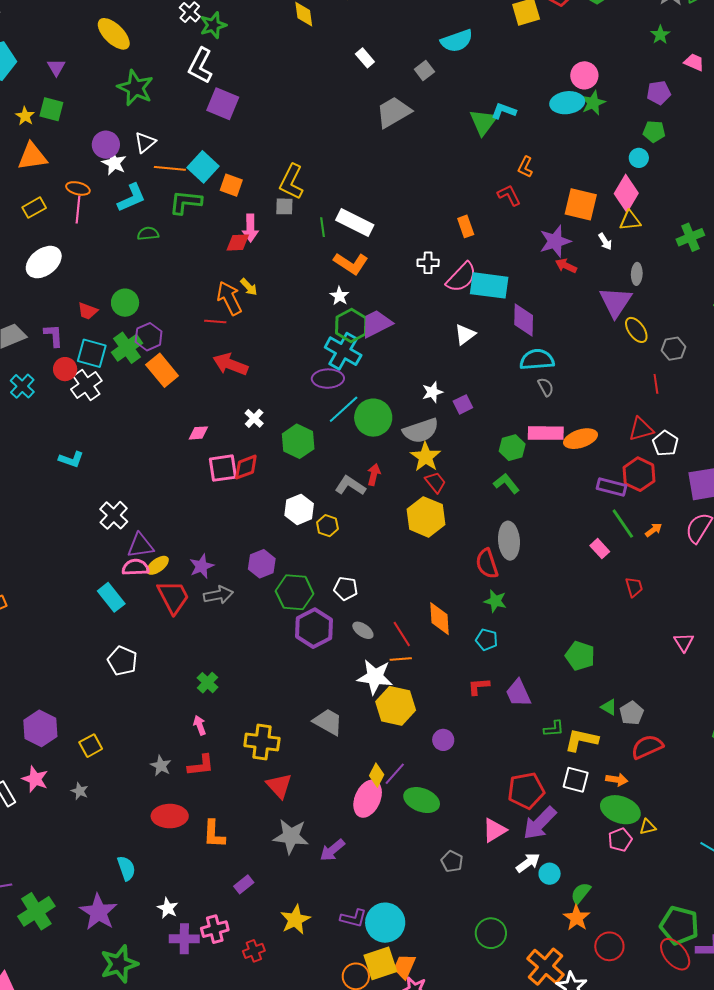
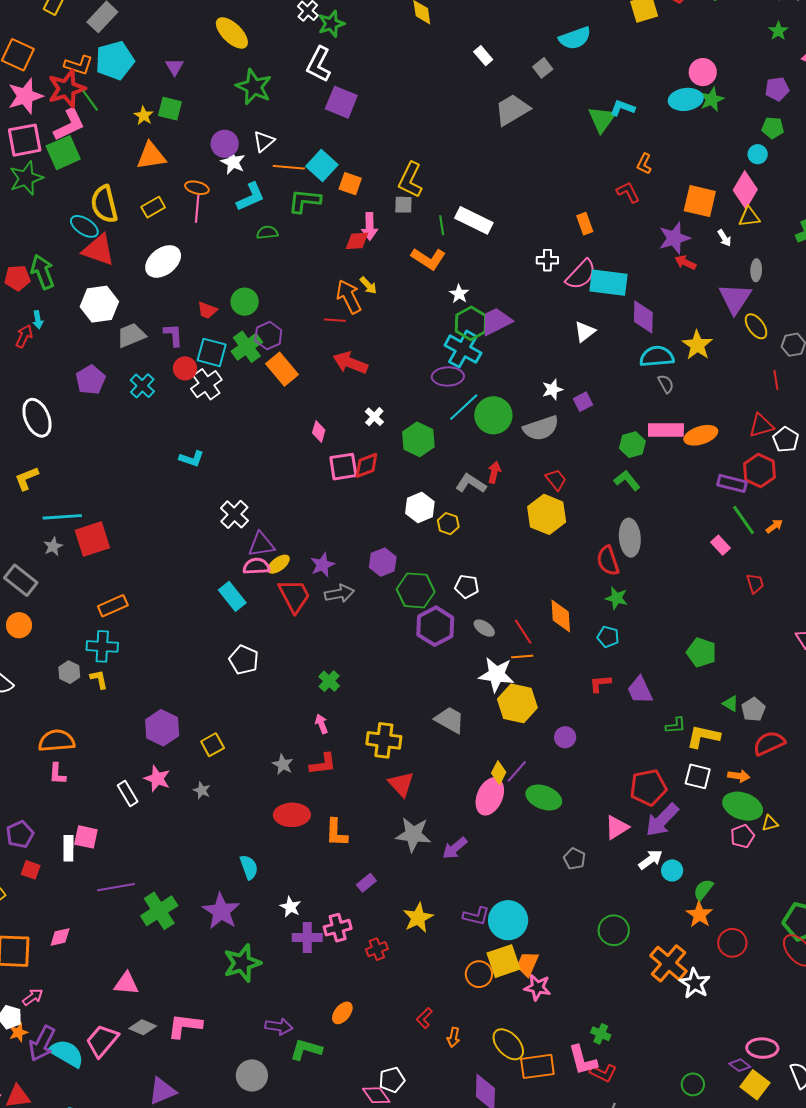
orange L-shape: (351, 263) -> (428, 259), moved
pink diamond: (198, 433) -> (319, 432), turned -70
yellow star: (426, 457) -> (697, 345), moved

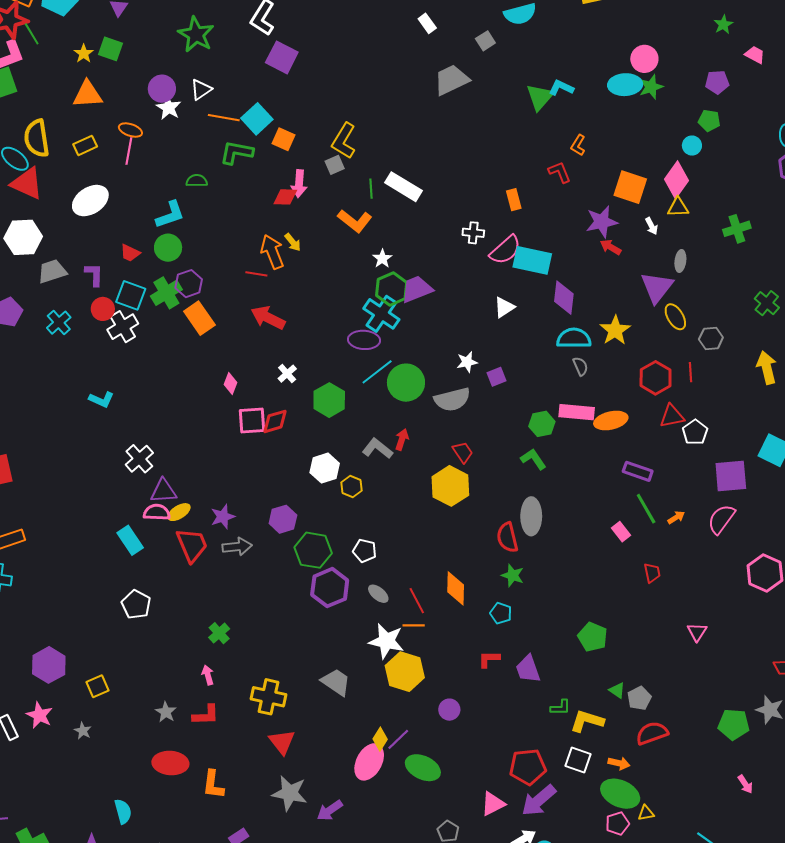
cyan L-shape: (251, 197) -> (170, 215), moved
gray square: (403, 205) -> (335, 165), turned -30
red hexagon: (759, 471) -> (656, 378), moved

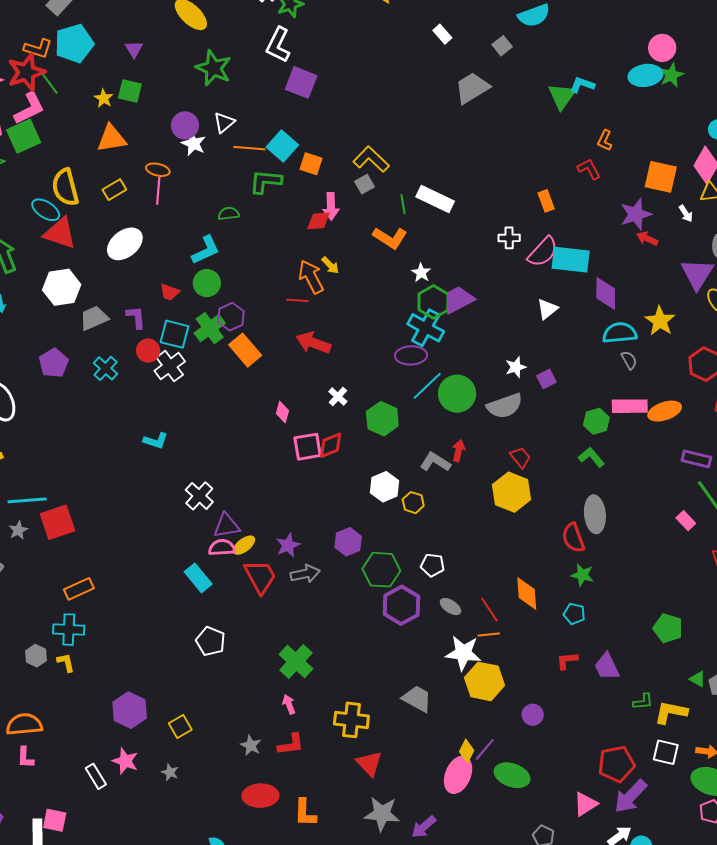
yellow L-shape: (344, 141) -> (371, 159), turned 108
green cross: (219, 633) -> (296, 662), size x1.6

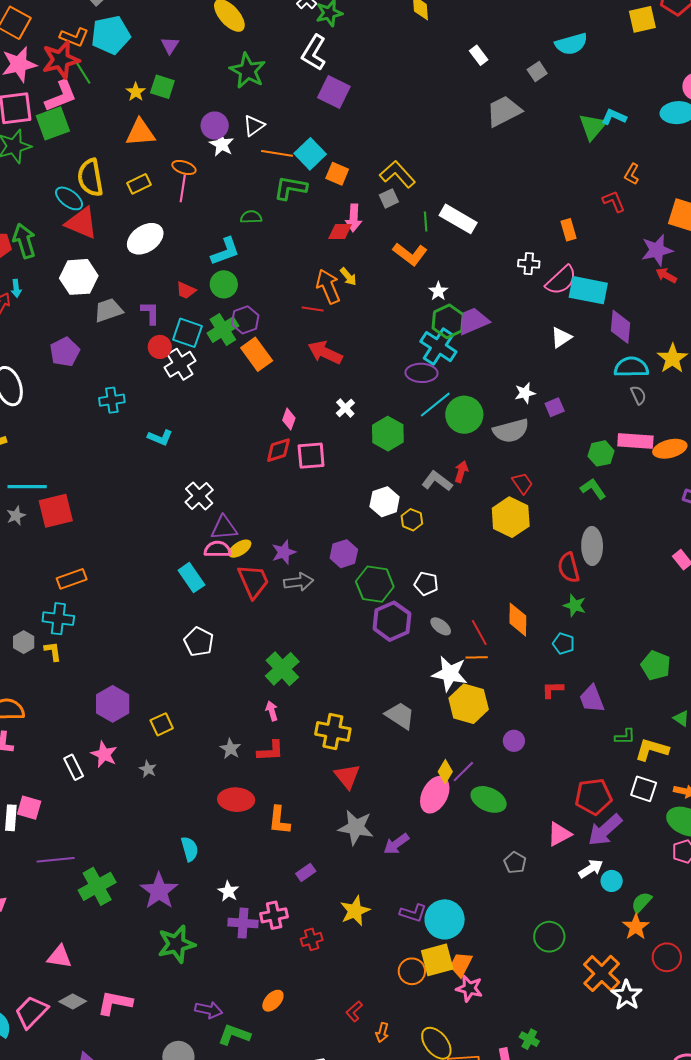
cyan cross: (106, 368) -> (112, 400), moved, turned 35
red diamond: (331, 445) -> (278, 450), moved

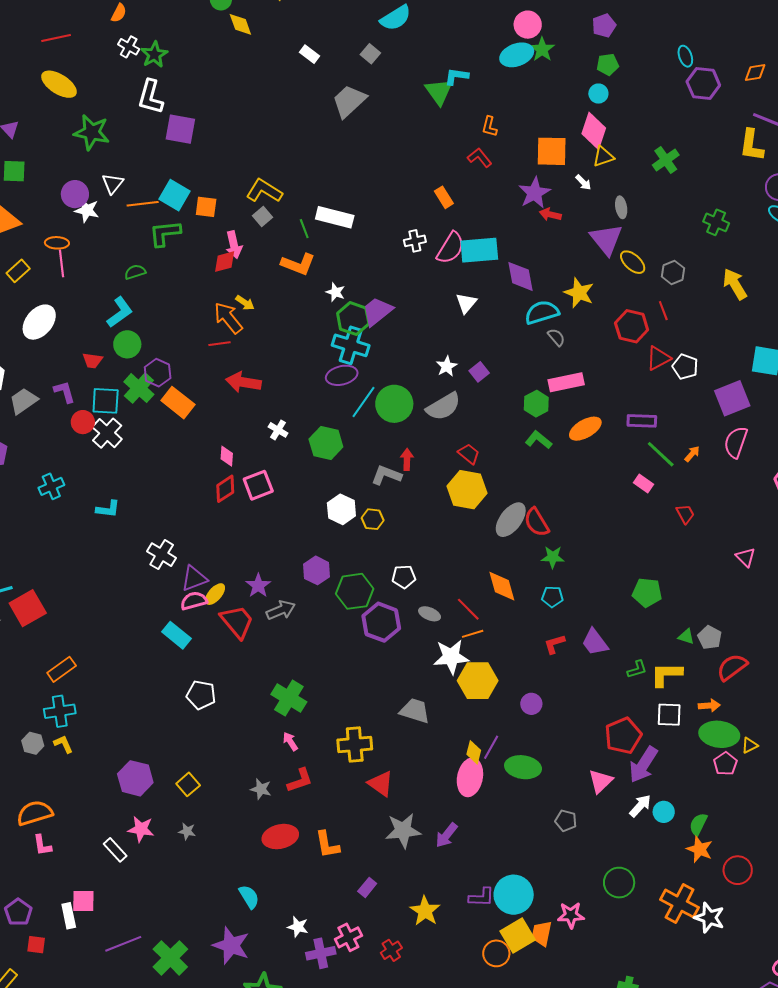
orange ellipse: (670, 449) -> (585, 429), moved
gray ellipse: (592, 546) -> (511, 520), moved, turned 54
pink star: (469, 988) -> (571, 915), moved

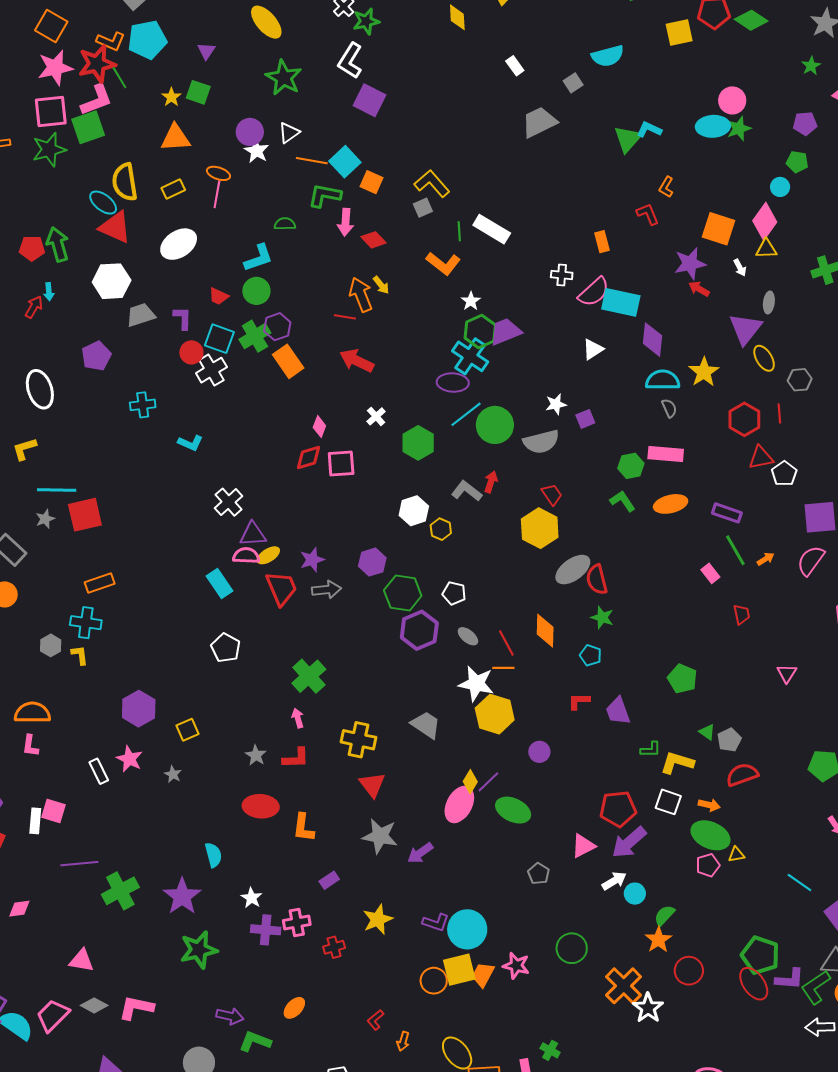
pink arrow: (234, 245) -> (345, 222), moved
red diamond: (225, 262) -> (374, 240), turned 45

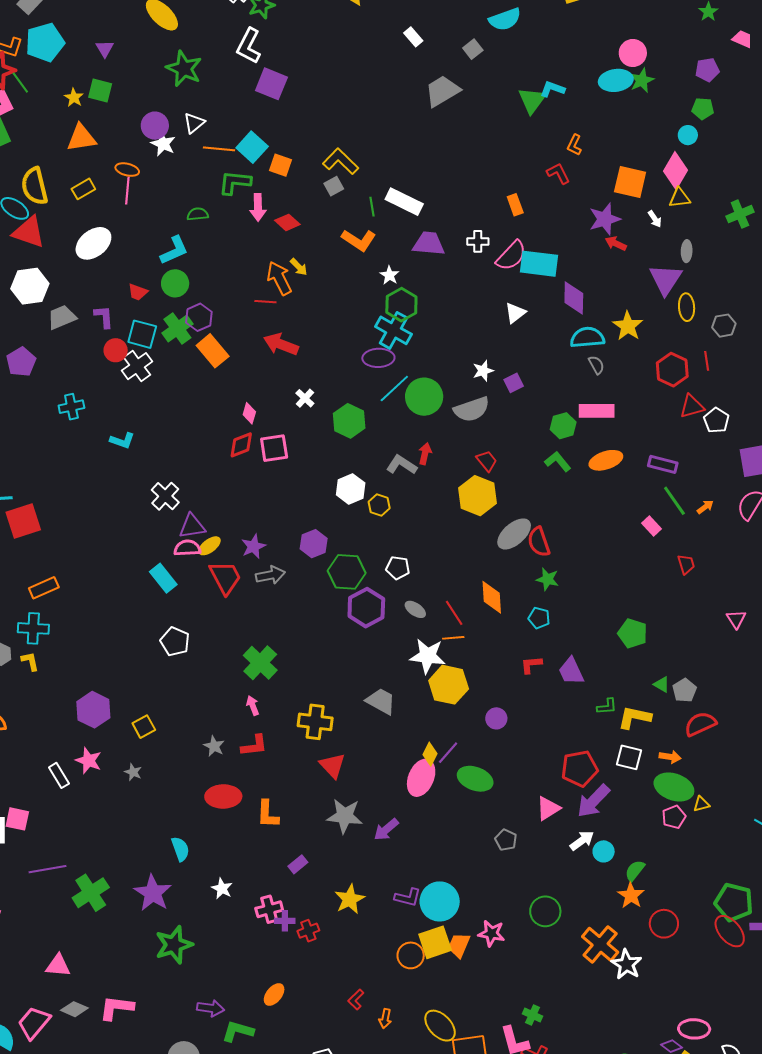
purple trapezoid: (505, 332) -> (429, 244), moved, turned 32
yellow ellipse: (764, 358) -> (687, 307), turned 32
purple cross: (266, 930) -> (285, 921), moved, size x0.7

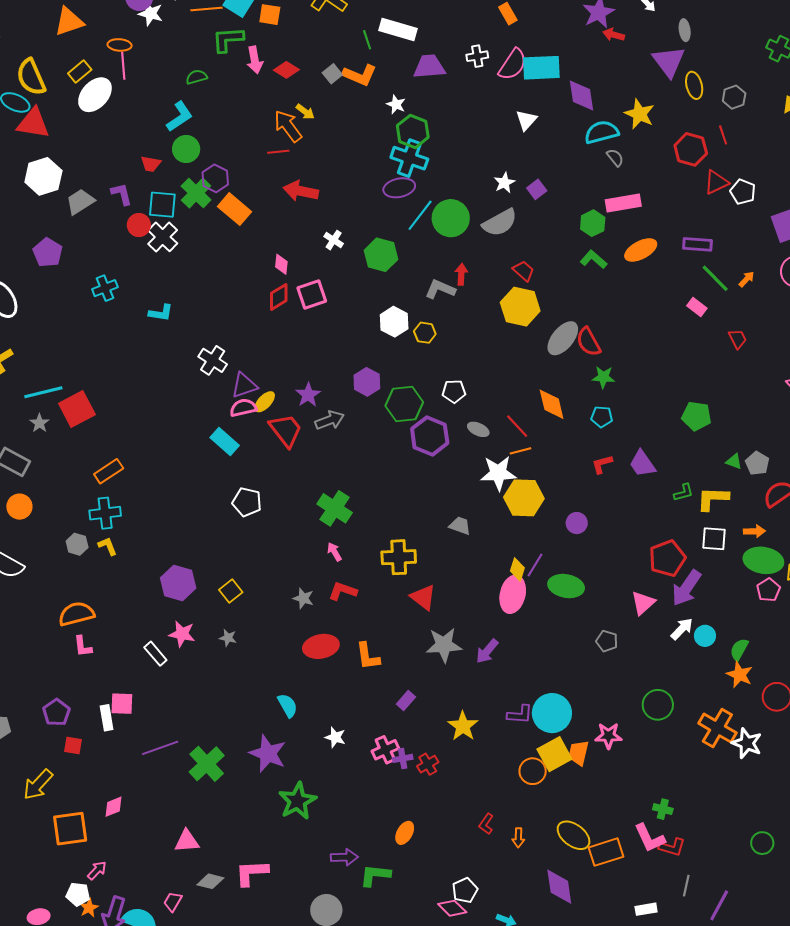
gray square: (334, 186) -> (332, 74), moved
white ellipse: (93, 243) -> (95, 95), moved
gray trapezoid: (381, 701) -> (460, 526), size x0.7
red L-shape: (254, 746) -> (343, 591), turned -144
pink trapezoid: (34, 1023) -> (173, 902), size x0.6

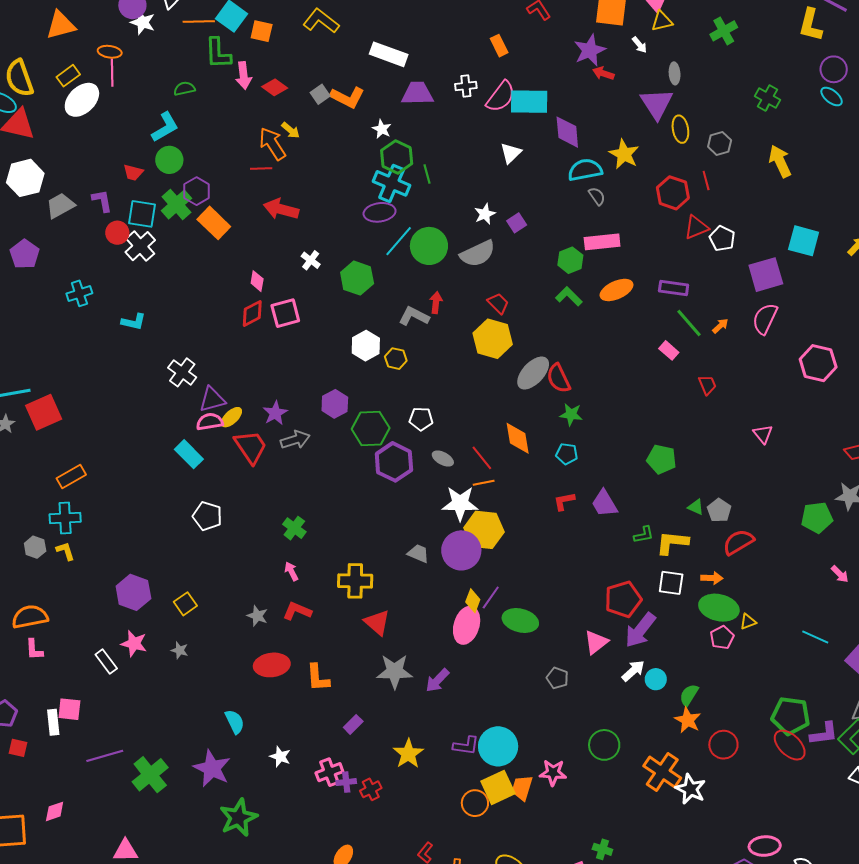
green L-shape: (228, 39) -> (218, 53), turned -92
green line: (367, 40) -> (427, 174), moved
green cross: (335, 508) -> (294, 528), size x0.7
purple circle: (577, 523) -> (461, 550), moved, size x1.8

